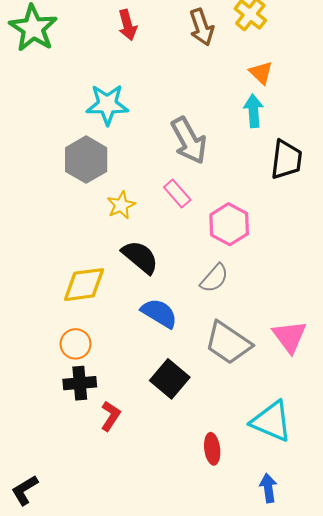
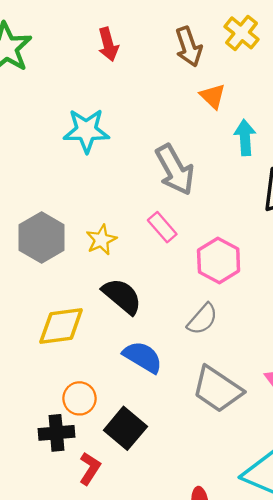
orange triangle: (261, 73) -> (213, 96), moved
gray hexagon: (86, 160) -> (42, 238), moved
orange circle: (76, 344) -> (79, 398), moved
black square: (170, 379) -> (125, 428), moved

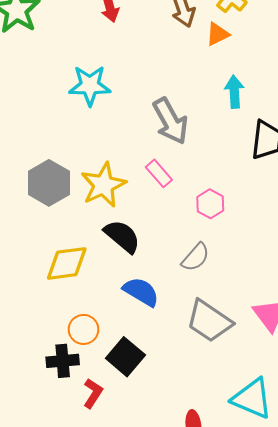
orange triangle: (213, 96) -> (218, 34), moved, turned 50
yellow star: (101, 240) -> (103, 185), size x1.6
pink hexagon: (219, 260) -> (210, 204), size x0.7

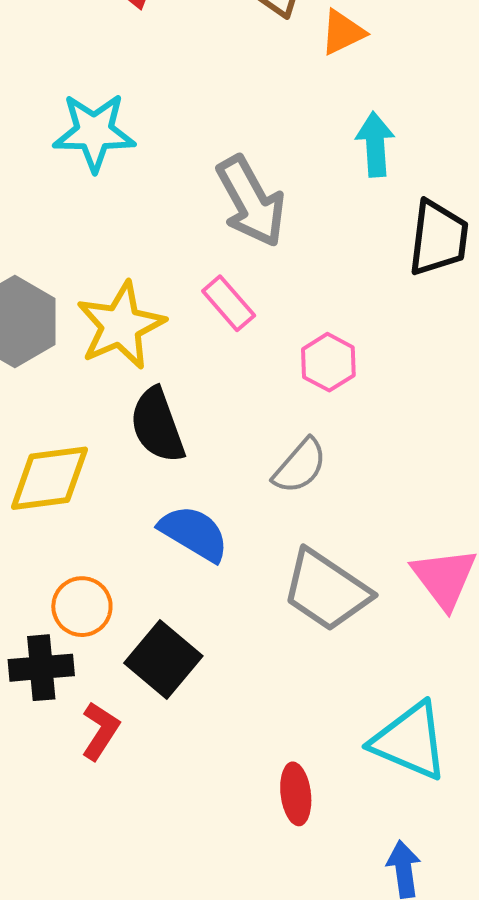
black semicircle: (122, 236) -> (157, 425), turned -150

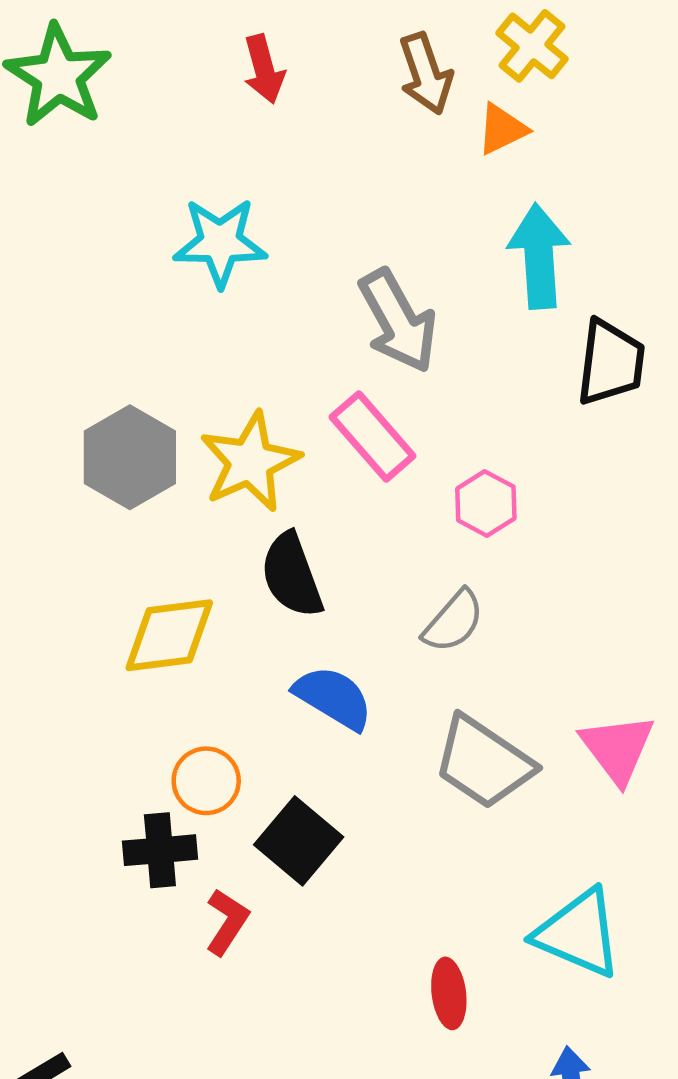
cyan arrow: (375, 144) -> (539, 256), size x1.4
pink rectangle: (229, 303) -> (373, 436), size x1.4

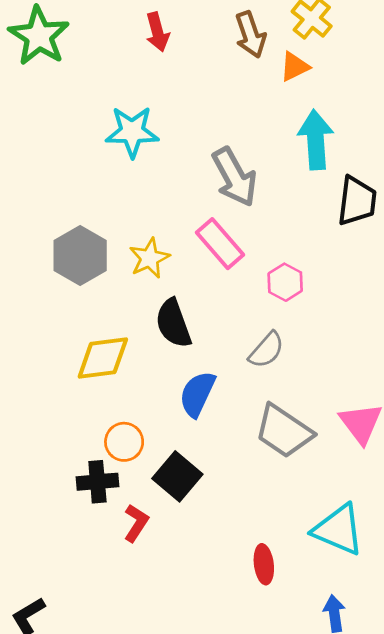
yellow star: (250, 462) -> (149, 258), size x0.7
blue semicircle: (333, 698) -> (197, 394), turned -96

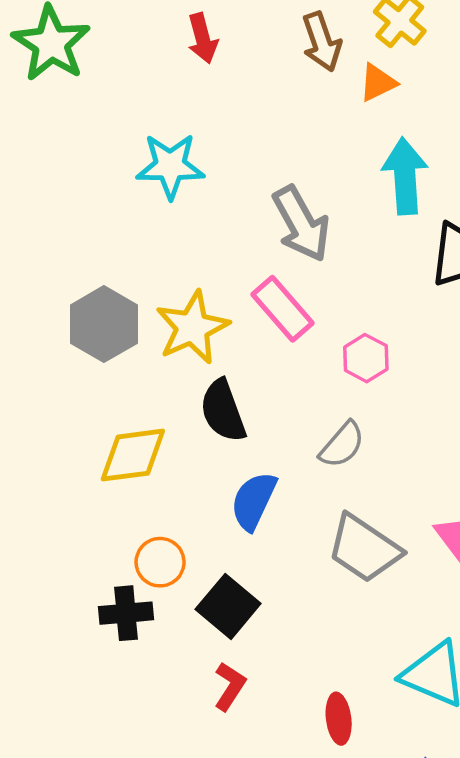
yellow star: (149, 258) -> (192, 327), size x1.4
red L-shape: (136, 523) -> (230, 686), moved

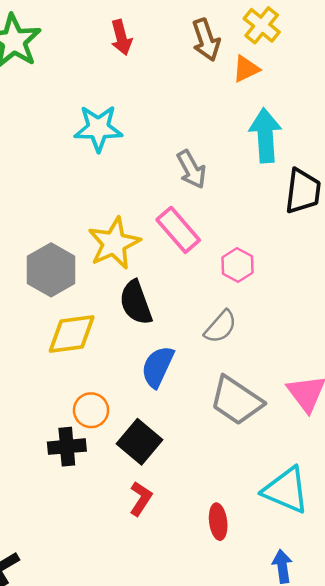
gray arrow: (301, 224) -> (192, 169), size x0.7
gray hexagon: (104, 324) -> (51, 270), moved

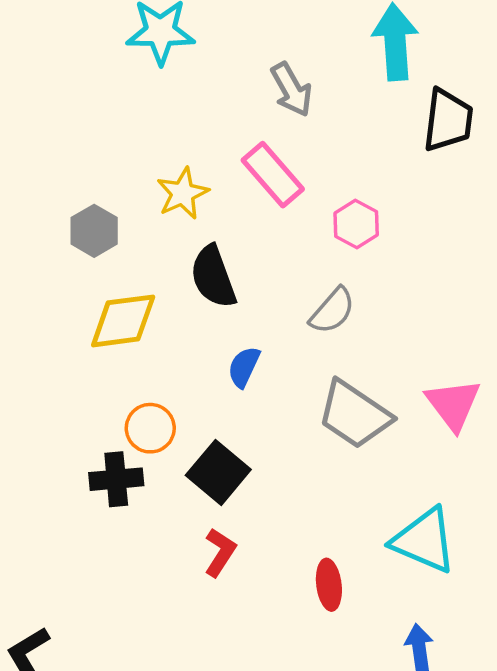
yellow star: (114, 243) -> (183, 193), size x0.7
gray hexagon: (51, 270) -> (94, 231), size x0.7
blue semicircle: (158, 367) -> (244, 367), size x0.7

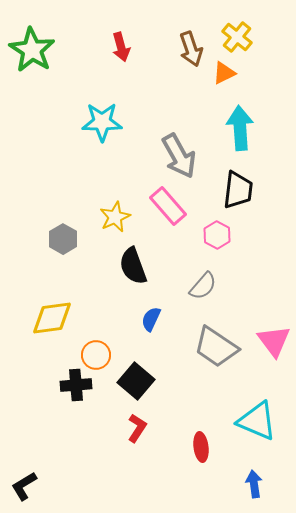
gray arrow: (291, 90) -> (179, 156), size x1.4
black trapezoid: (448, 120) -> (238, 190), moved
yellow diamond: (123, 321) -> (52, 318), moved

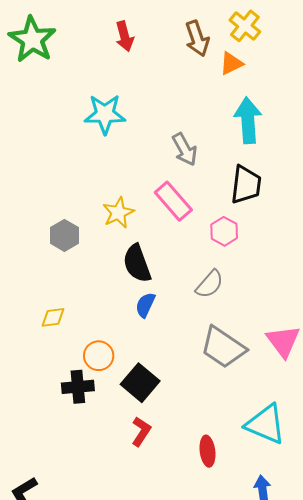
gray arrow: (179, 156) -> (185, 149), size x0.7
yellow diamond: (52, 318) -> (53, 317), size x0.6
blue semicircle: (151, 319) -> (145, 305), moved

